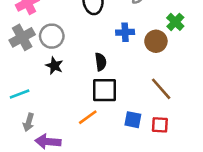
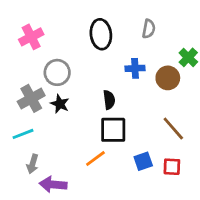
gray cross: (22, 37) -> (31, 98), moved
blue square: (133, 120) -> (143, 161), turned -30

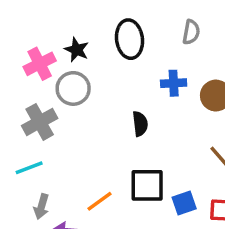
pink cross: (31, 37) -> (40, 64), moved
black star: (60, 104) -> (77, 50), moved
black square: (113, 130) -> (147, 185), moved
orange line: (95, 159) -> (100, 201), moved

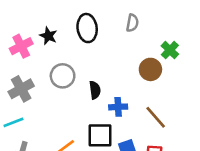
blue cross: (174, 83) -> (118, 107), moved
gray circle: (73, 88) -> (63, 76), moved

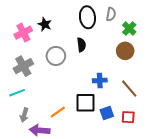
black ellipse: (87, 28) -> (87, 17), moved
green cross: (170, 50) -> (129, 28), moved
black semicircle: (95, 90) -> (81, 45), moved

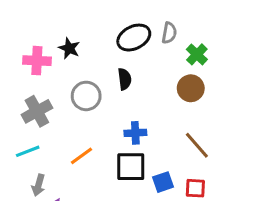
black ellipse: (87, 17) -> (134, 38), turned 70
pink cross: (23, 33) -> (37, 61), turned 30
blue cross: (100, 80) -> (135, 133), moved
orange line: (58, 112) -> (82, 156), moved

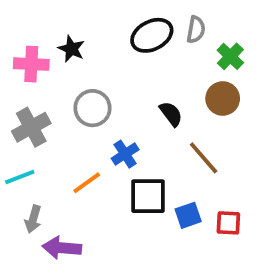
black semicircle: (125, 79) -> (171, 114), moved, turned -30
blue cross: (135, 133) -> (125, 154), moved, turned -30
brown line: (197, 145) -> (204, 158), moved

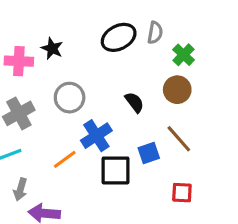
blue cross: (125, 154) -> (96, 136), size x1.4
brown line: (204, 158) -> (179, 139), moved
blue square: (188, 215) -> (149, 153), moved

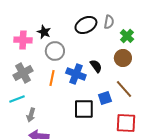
gray circle: (70, 98) -> (55, 51), moved
blue cross: (96, 136) -> (76, 74), moved, turned -36
orange line: (65, 159) -> (52, 78), moved, turned -42
gray arrow: (20, 189) -> (31, 115), moved
red square: (182, 193) -> (126, 123), size x1.5

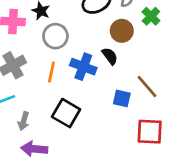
brown circle: (123, 58) -> (122, 31), moved
blue square: (105, 98) -> (122, 98), turned 32
black square: (84, 109) -> (66, 113), moved, turned 30

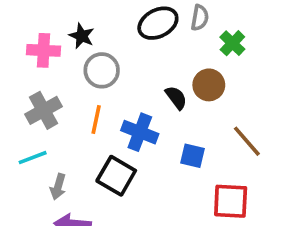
brown circle: (122, 31) -> (209, 85), moved
blue cross: (83, 67) -> (140, 132), moved
brown line: (147, 87) -> (247, 141), moved

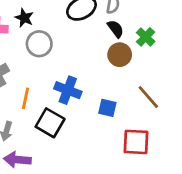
green cross: (232, 43) -> (146, 37), moved
black semicircle: (176, 98) -> (116, 29), moved
orange line: (96, 119) -> (26, 98), moved

